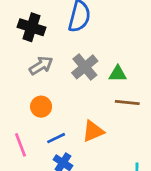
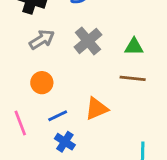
green triangle: (118, 74) -> (134, 47), moved

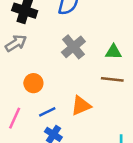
gray arrow: (42, 39) -> (16, 43), moved
pink line: (20, 123) -> (15, 118), turned 45

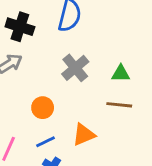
orange circle: (33, 83) -> (43, 108), moved

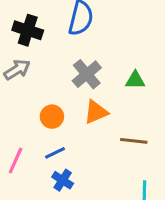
brown line: (119, 105) -> (134, 141), moved
orange triangle: (84, 135) -> (96, 112), moved

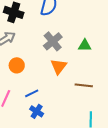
orange triangle: (96, 112) -> (59, 66), turned -30
orange circle: (52, 117) -> (17, 65), moved

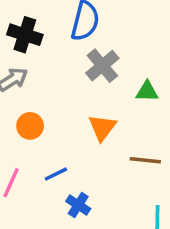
gray cross: (53, 41) -> (102, 66), moved
blue cross: (37, 111) -> (78, 205), moved

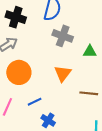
gray cross: (102, 66) -> (63, 36), turned -30
orange circle: (30, 126) -> (19, 72), size x1.5

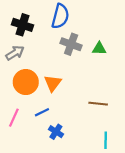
green triangle: (90, 52) -> (99, 49), moved
orange triangle: (63, 73) -> (53, 83), moved

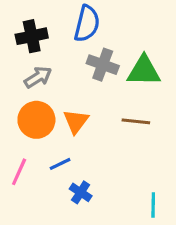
black cross: (23, 25) -> (32, 36), turned -30
green triangle: (99, 49) -> (144, 71), size x1.6
gray arrow: (15, 53) -> (38, 77), moved
brown line: (98, 104) -> (136, 121), moved

